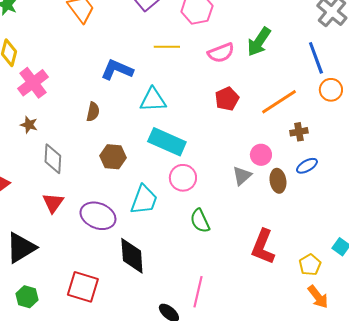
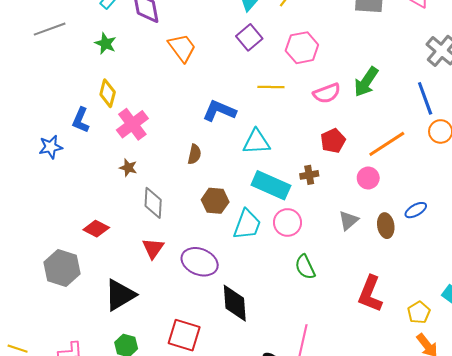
brown cross: (299, 132) -> (309, 175), moved
pink circle: (261, 155) -> (368, 178), moved
cyan trapezoid: (144, 200) -> (247, 225), moved

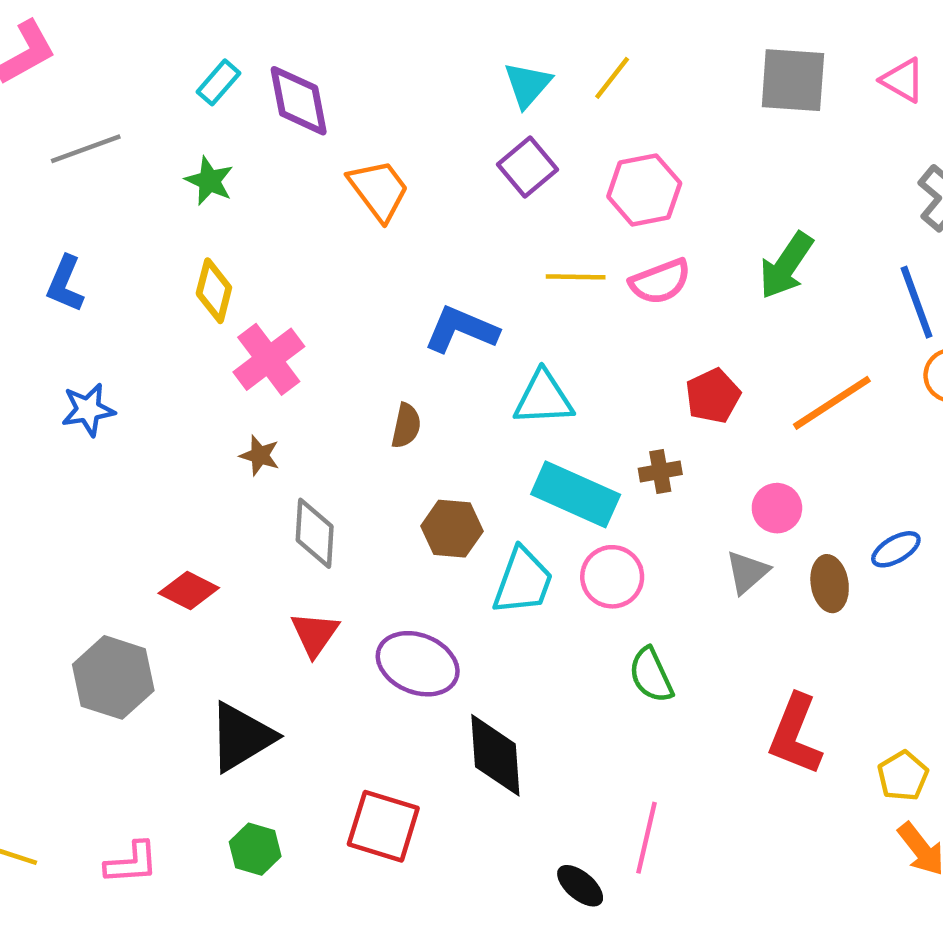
pink semicircle: (327, 93) -> (660, 282), moved
blue L-shape: (81, 120) -> (65, 284), moved
pink circle: (368, 178) -> (777, 508), moved

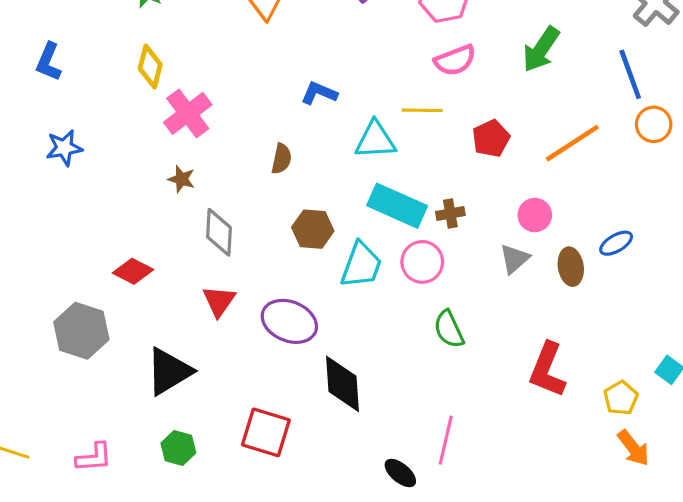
yellow line: (576, 277) -> (422, 110), moved
blue L-shape: (461, 330) -> (319, 93), size x0.7
brown cross: (660, 471) -> (450, 213), moved

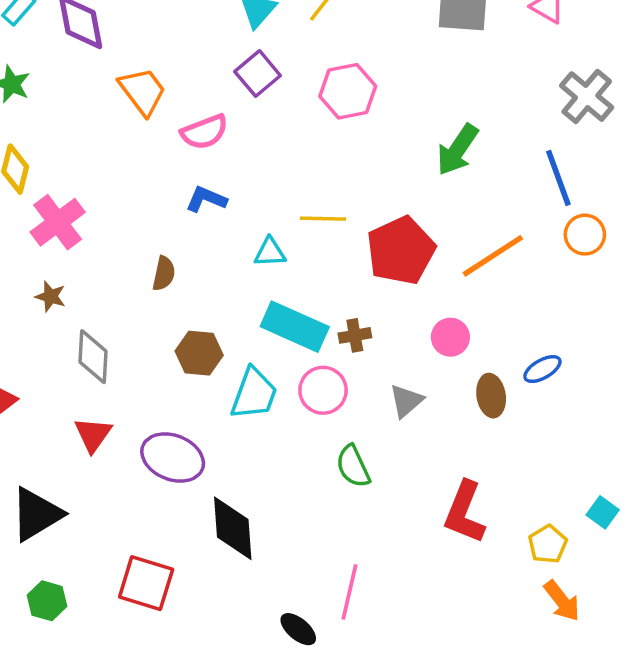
pink semicircle: (455, 60) -> (204, 132), moved
red pentagon: (491, 138) -> (401, 250), size x1.6
cyan triangle: (375, 140) -> (270, 252), size x0.7
gray triangle: (514, 259) -> (406, 401), moved

